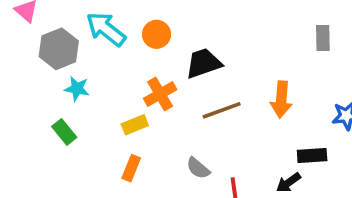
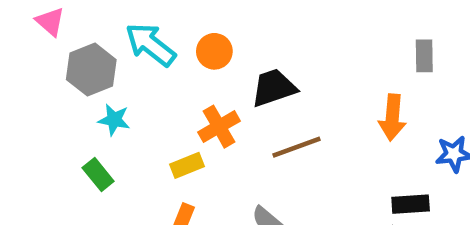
orange arrow: (281, 99) -> (392, 117), moved

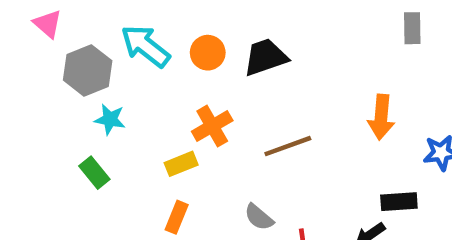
gray rectangle: (424, 56) -> (412, 28), moved
black trapezoid: (274, 88) -> (266, 57), moved

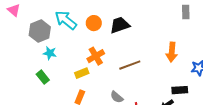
pink triangle: (48, 24) -> (14, 10), moved

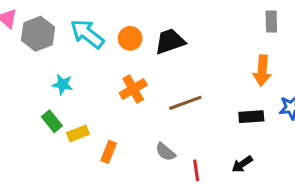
gray hexagon: (40, 31) -> (38, 34), moved
orange arrow: (172, 52) -> (262, 71), moved
yellow rectangle: (82, 73) -> (78, 133), moved
black rectangle: (180, 90) -> (251, 117), moved

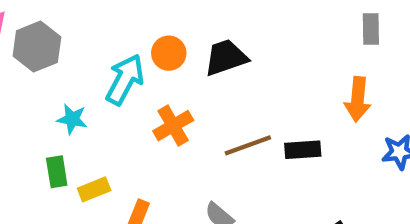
cyan arrow: (87, 34) -> (125, 79), moved, turned 80
black rectangle: (251, 117) -> (303, 150), moved
green rectangle: (52, 121) -> (57, 172), turned 30

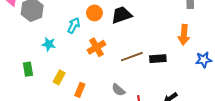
cyan arrow: (125, 79) -> (74, 25), size x0.7
green rectangle: (57, 172) -> (28, 69), moved
yellow rectangle: (94, 189) -> (59, 77), turned -40

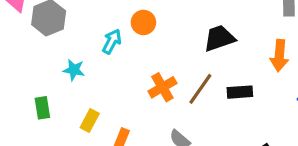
black trapezoid: (121, 15) -> (219, 38), moved
orange cross: (97, 47) -> (162, 87), moved
brown line: (132, 57) -> (200, 89), turned -35

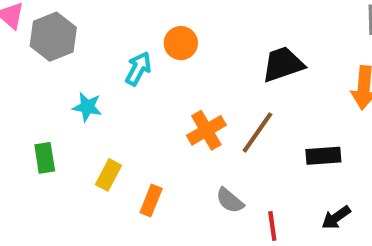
black rectangle: (240, 92) -> (323, 156), moved

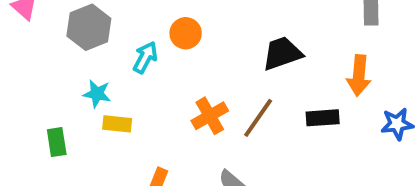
gray hexagon: (53, 37) -> (89, 27), moved
black rectangle: (323, 156) -> (323, 118), moved
yellow rectangle: (108, 175) -> (117, 124), moved, turned 68

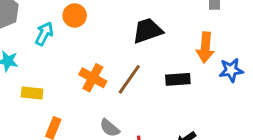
orange cross: (210, 116) -> (93, 78), turned -32
yellow rectangle: (117, 124) -> (32, 93), moved
blue star: (397, 124) -> (231, 70), moved

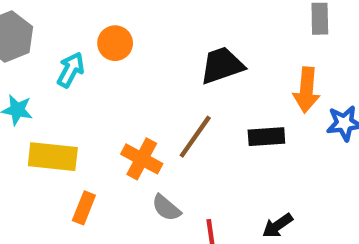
orange cross: (93, 78) -> (142, 159), moved
yellow rectangle: (32, 93) -> (53, 157), size x1.5

